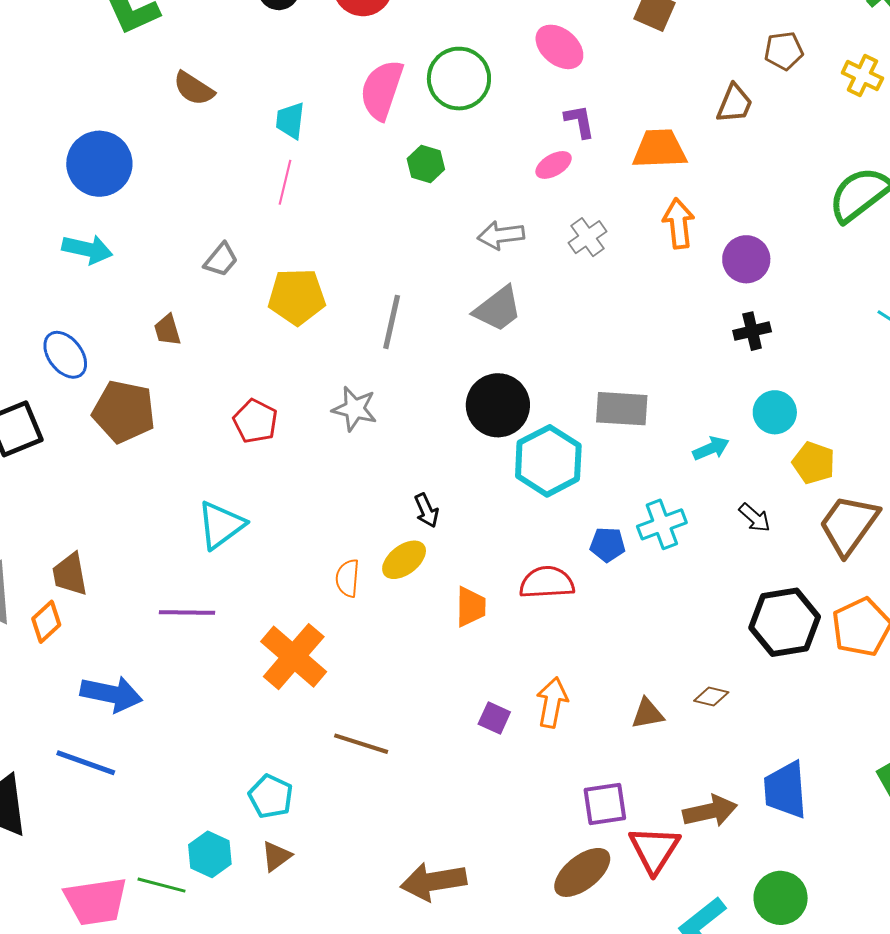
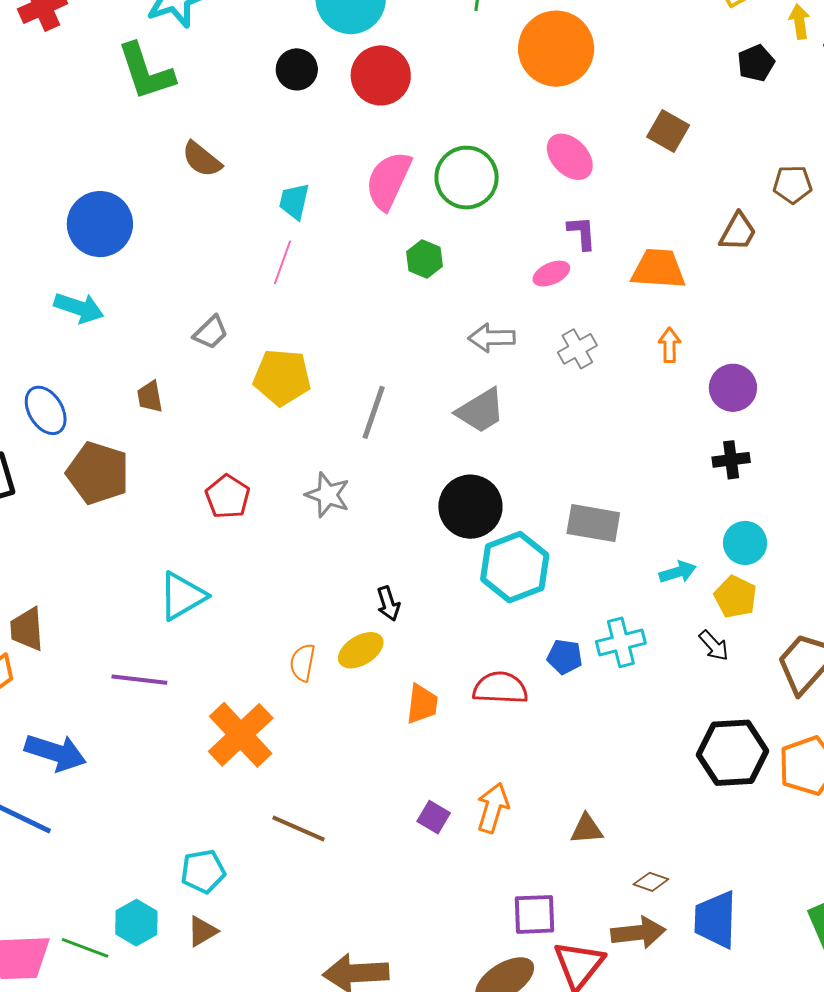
orange arrow: (679, 223) -> (669, 345), size x0.7
yellow pentagon: (814, 463) -> (735, 597), moved
brown diamond: (711, 697) -> (651, 882), moved
cyan pentagon: (271, 796) -> (203, 871), turned 30

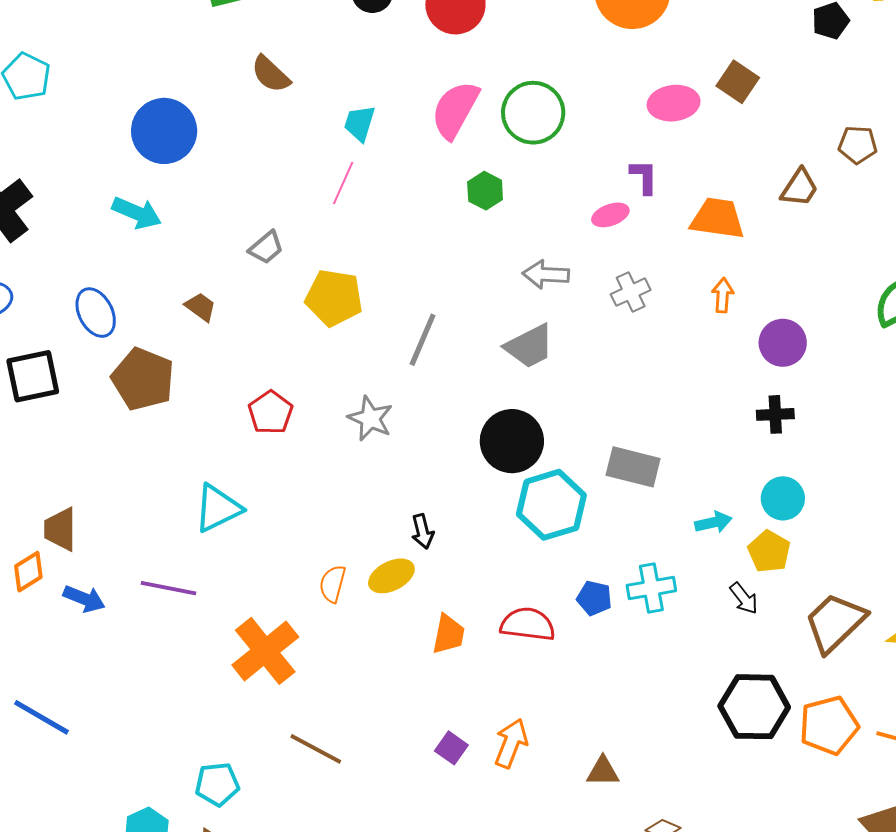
pink ellipse: (570, 157) -> (674, 103), moved, turned -57
brown trapezoid: (150, 397) -> (201, 307), turned 132
blue arrow: (55, 753) -> (84, 599), moved, size x0.7

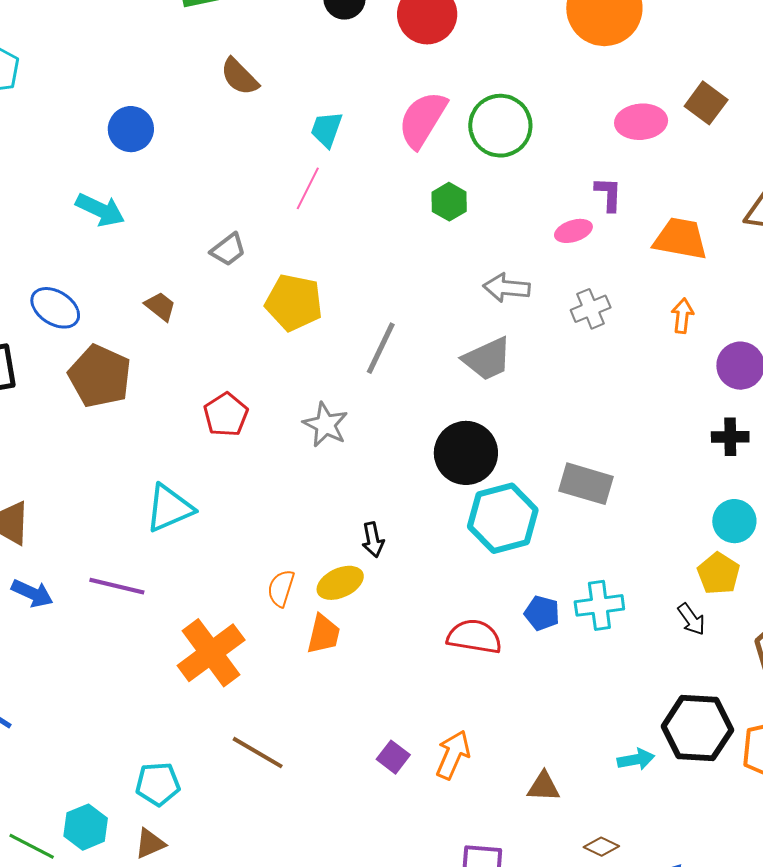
blue circle: (164, 131) -> (131, 129), size x0.7
blue ellipse: (96, 313) -> (55, 308), turned -33
cyan arrow: (713, 522) -> (636, 759), moved
orange trapezoid: (448, 634) -> (323, 634), moved

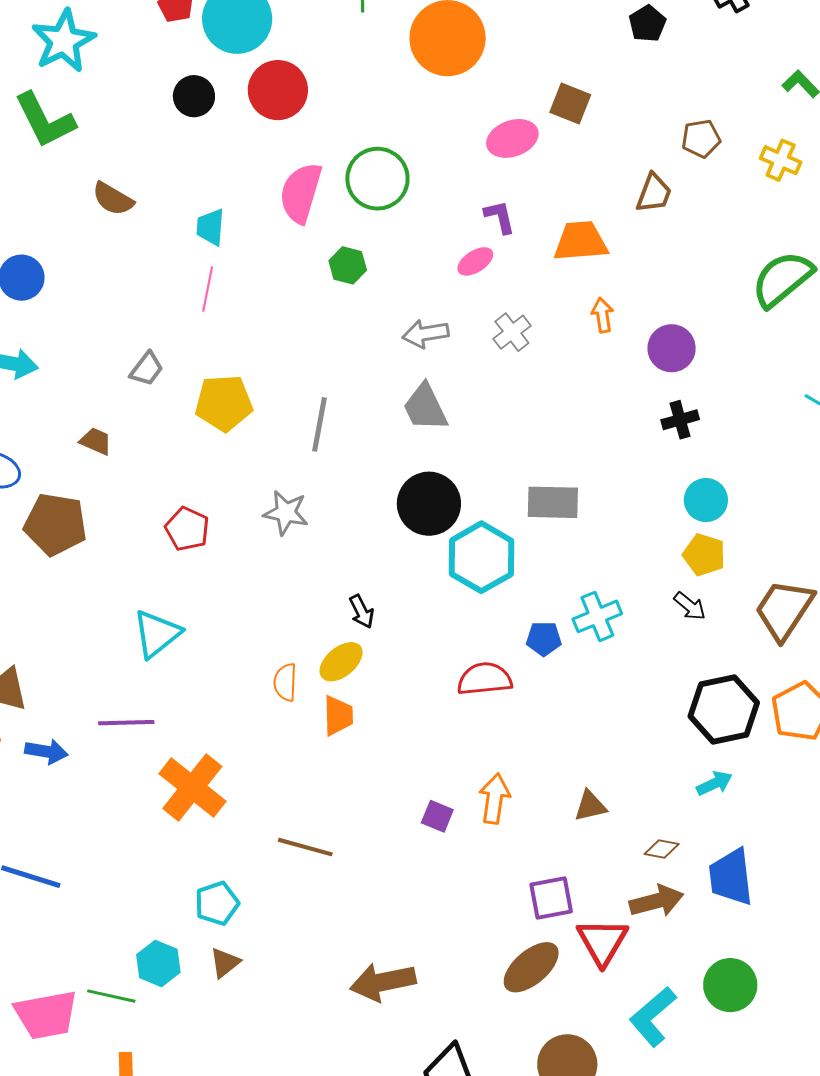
gray trapezoid: (487, 359) -> (425, 407), turned 104
orange cross: (211, 653) -> (192, 787), moved
cyan arrow: (636, 759) -> (714, 783), moved

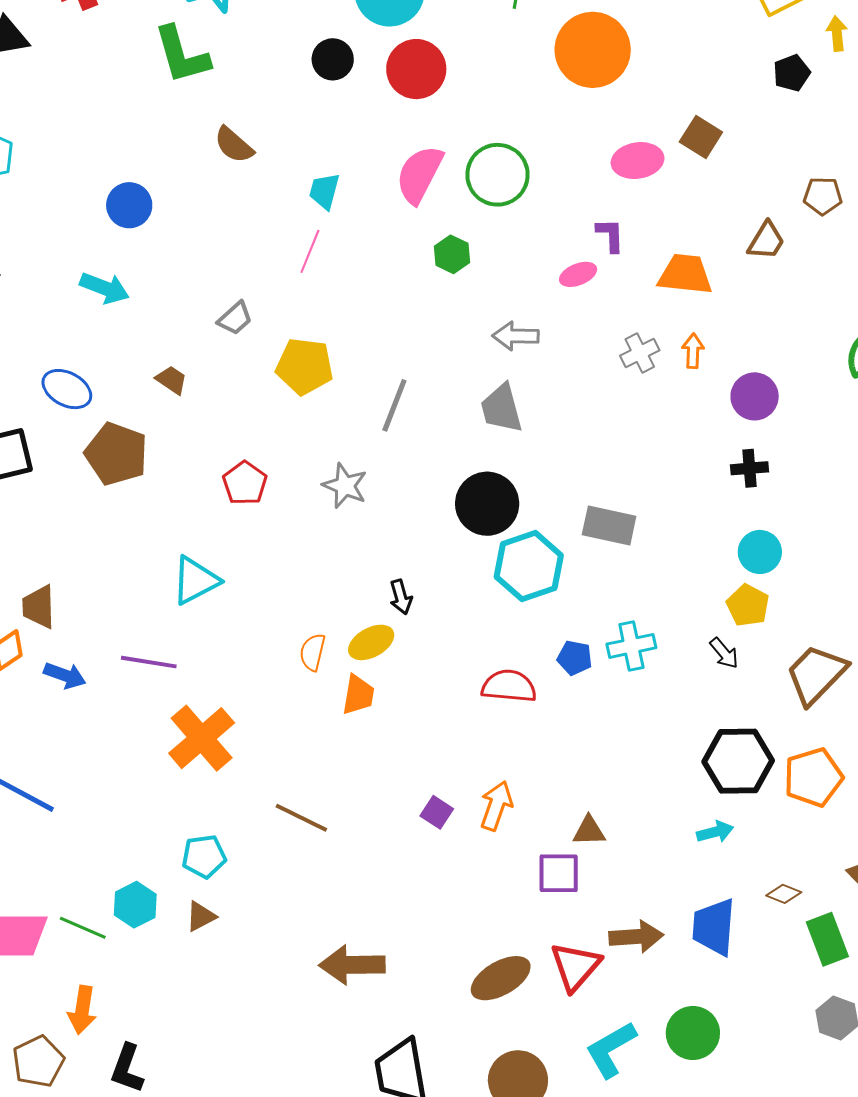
gray cross: (512, 332) -> (640, 353), moved
brown diamond: (662, 849) -> (784, 894), moved
purple square: (551, 898) -> (559, 873), moved

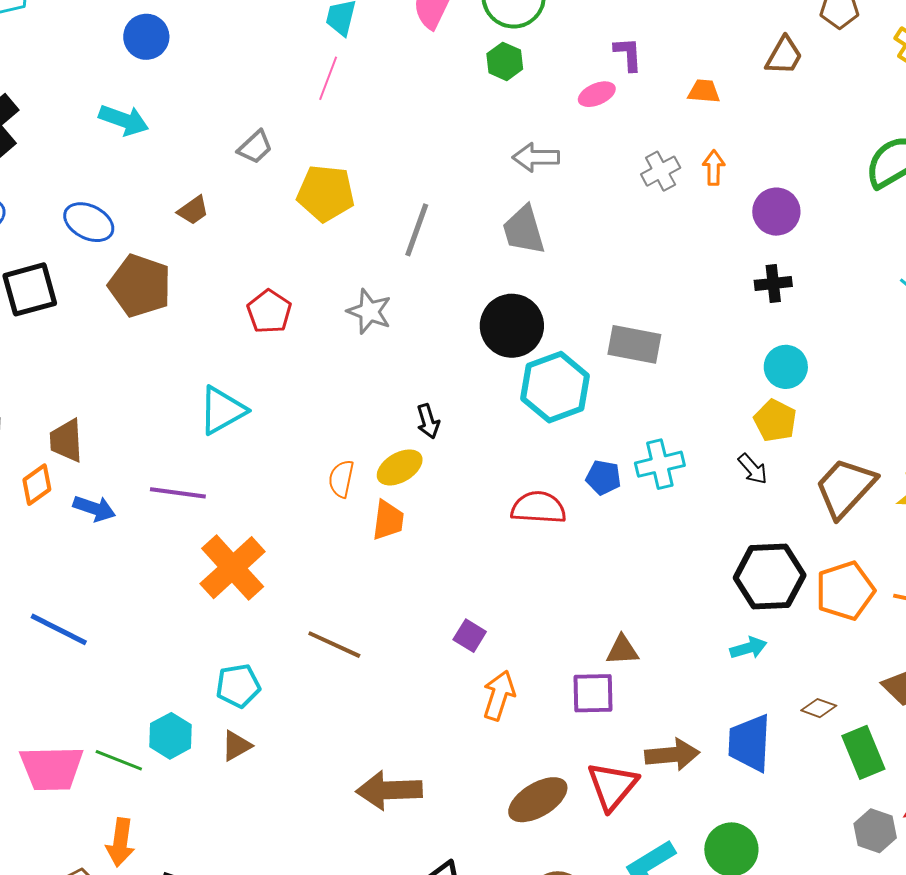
green hexagon: (452, 254) -> (505, 61), moved
orange trapezoid: (685, 274) -> (704, 91), size x0.6
brown trapezoid: (172, 380) -> (193, 210), turned 112
orange arrow: (496, 806) -> (499, 696), moved

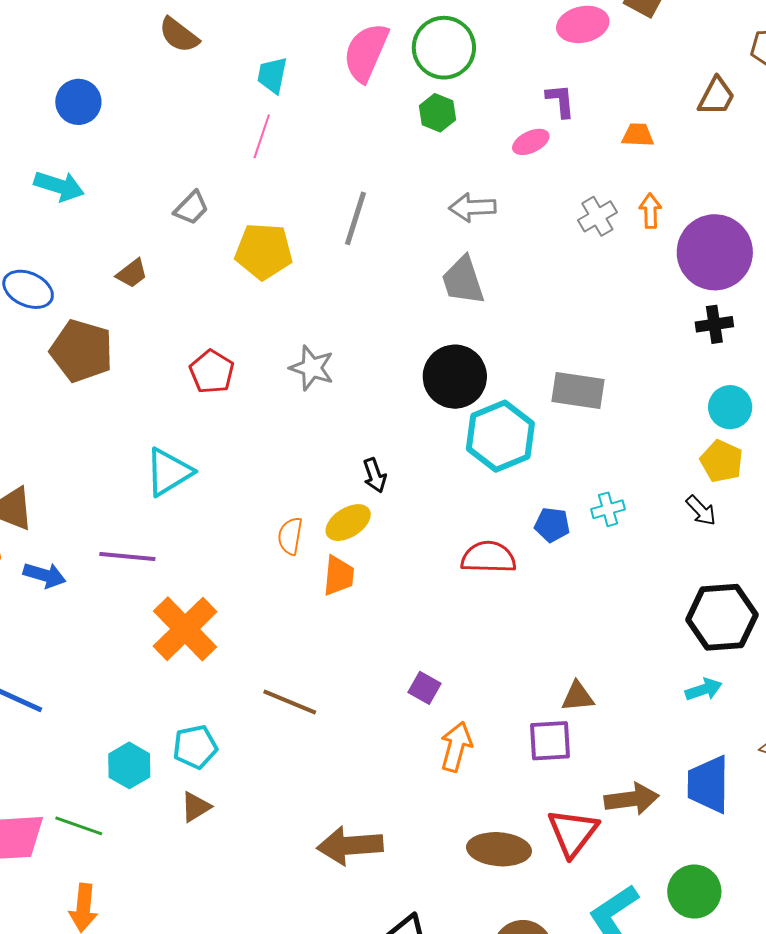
purple circle: (776, 212) -> (715, 252), size x1.6
gray line: (417, 230) -> (355, 218), moved
cyan cross: (660, 464) -> (608, 509), size x0.7
cyan hexagon: (171, 736) -> (129, 765), moved
brown ellipse: (538, 800) -> (499, 849), turned 38

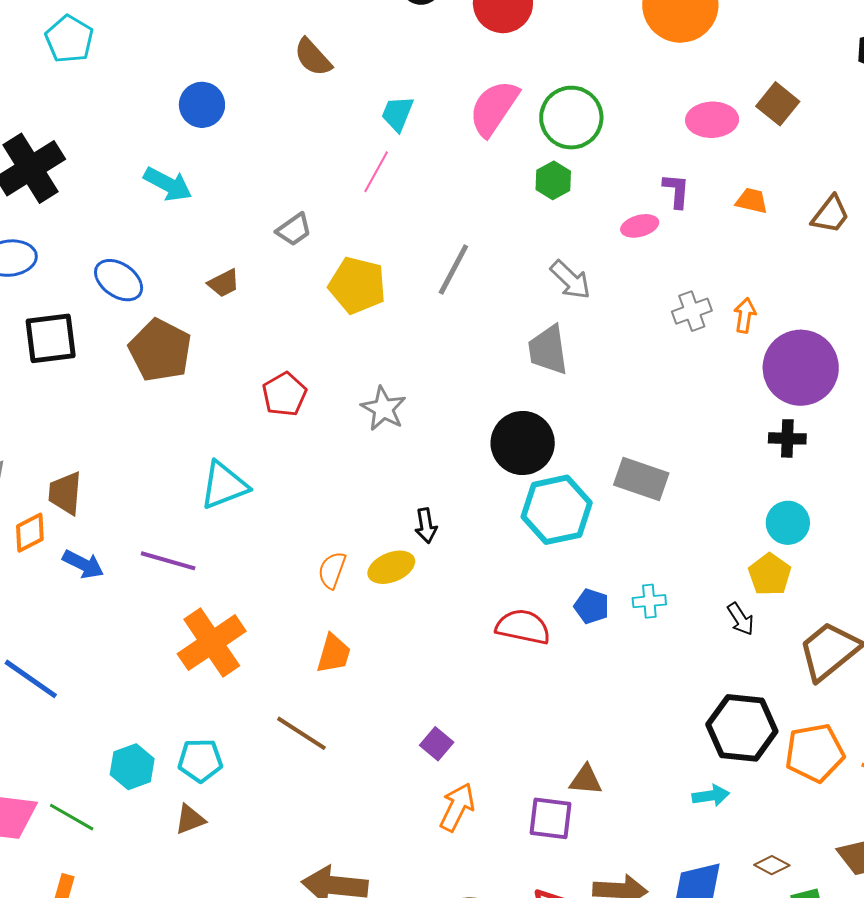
orange trapezoid: (638, 135) -> (752, 201), moved
gray arrow: (472, 207) -> (570, 280), turned -144
orange trapezoid: (339, 576) -> (334, 654), moved

